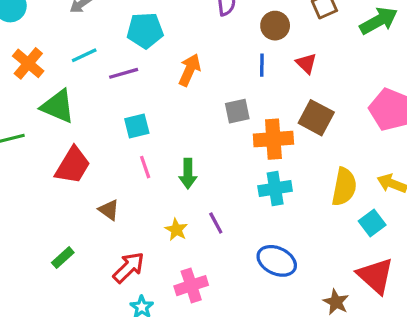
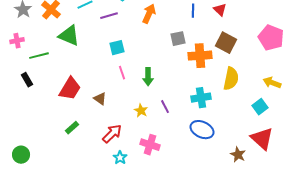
red trapezoid: (73, 165) -> (70, 89), moved
yellow semicircle: (344, 187) -> (231, 79), moved
cyan cross: (275, 188) -> (201, 98), moved
pink cross: (191, 286) -> (150, 145), turned 36

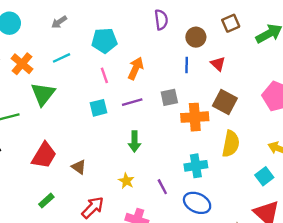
purple line: (109, 16) -> (132, 102), moved
green triangle: (69, 36) -> (43, 94), turned 45
pink line: (122, 73) -> (104, 75), moved
purple line: (165, 107) -> (162, 187), moved

